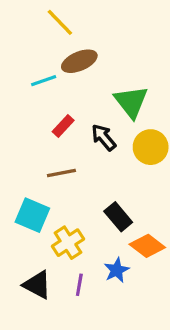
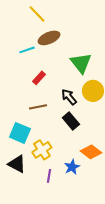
black arrow: (104, 137) -> (69, 97), moved
black rectangle: (118, 217) -> (71, 121), moved
black triangle: (37, 285) -> (17, 164), moved

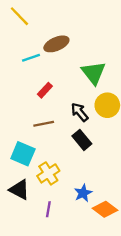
yellow line: (37, 14) -> (19, 16), moved
orange diamond: (91, 152) -> (105, 209), moved
purple line: (49, 176) -> (48, 209), moved

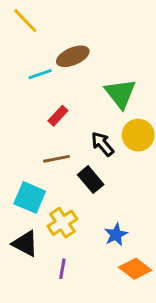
black rectangle: (82, 140) -> (91, 180), moved
blue star: (83, 193) -> (116, 235), moved

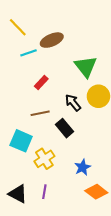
yellow line: (25, 21) -> (18, 27), moved
black triangle: (25, 243) -> (18, 194), moved

